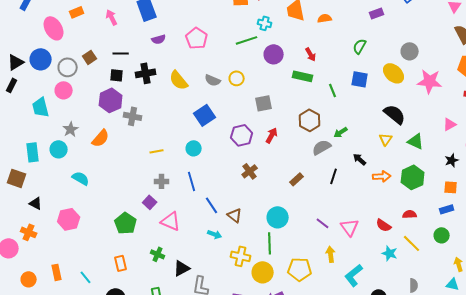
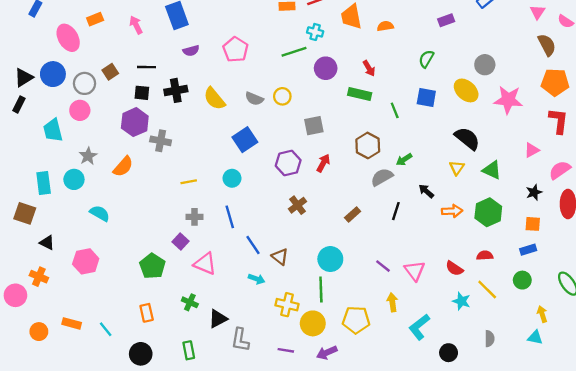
orange rectangle: (57, 272) -> (72, 323), turned -63

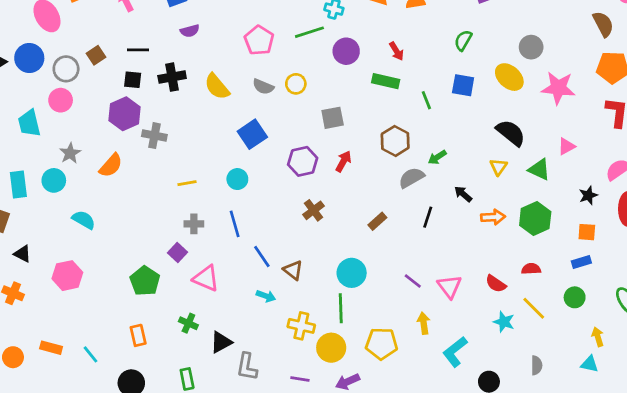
pink pentagon: (236, 49) -> (259, 40), moved
pink triangle: (532, 150) -> (566, 146), moved

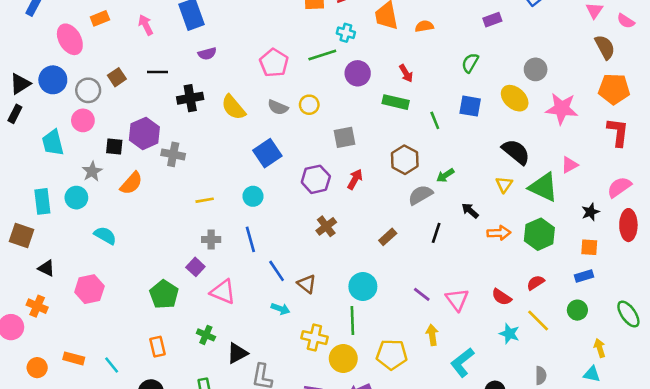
black square: (133, 80) -> (114, 147), moved
green triangle: (539, 170) -> (543, 187), size x1.4
red semicircle: (531, 269) -> (536, 283), turned -30

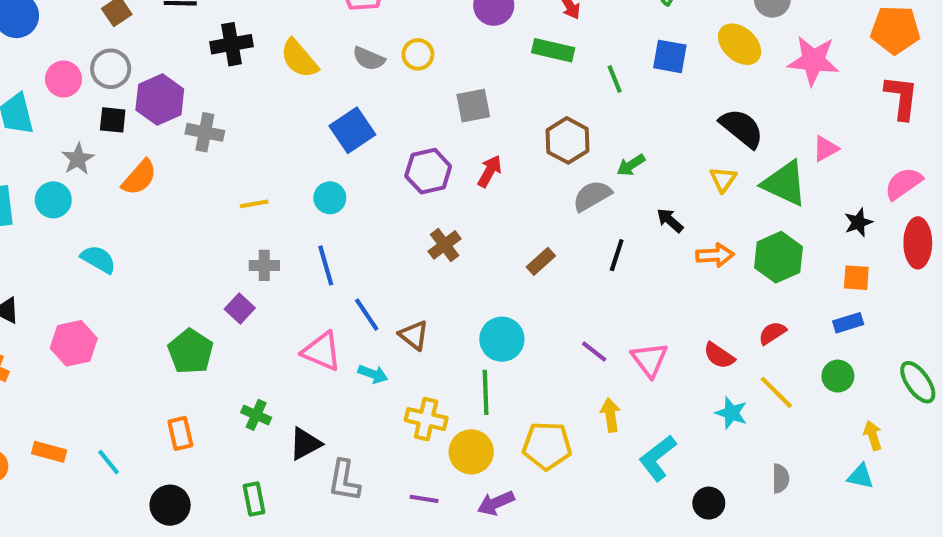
gray circle: (88, 90) -> (111, 69), moved
pink triangle: (223, 292) -> (322, 351), moved

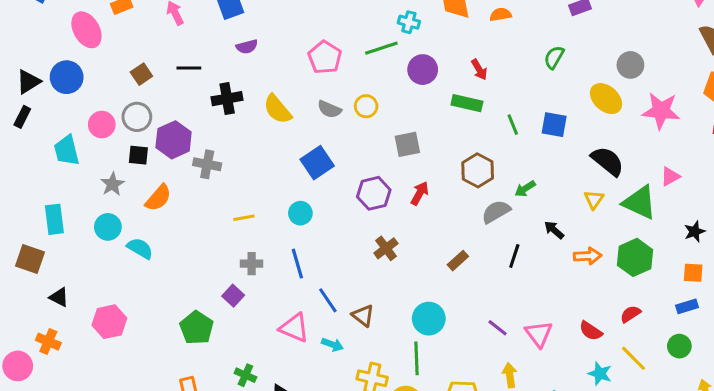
blue square: (670, 56) -> (554, 125), moved
cyan circle: (53, 200) -> (108, 227), moved
cyan semicircle: (98, 259) -> (140, 248), moved

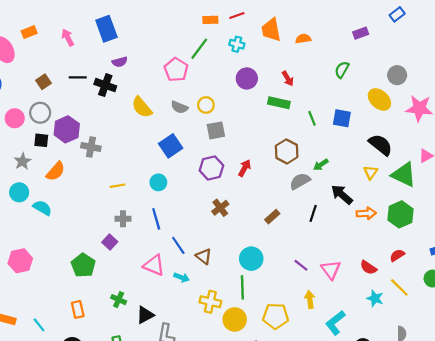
green line: (381, 48) -> (199, 49), moved, turned -35
black cross: (227, 99) -> (105, 85), moved, turned 30
gray square: (407, 144) -> (216, 130), moved
black arrow: (554, 230) -> (342, 195), size x1.5

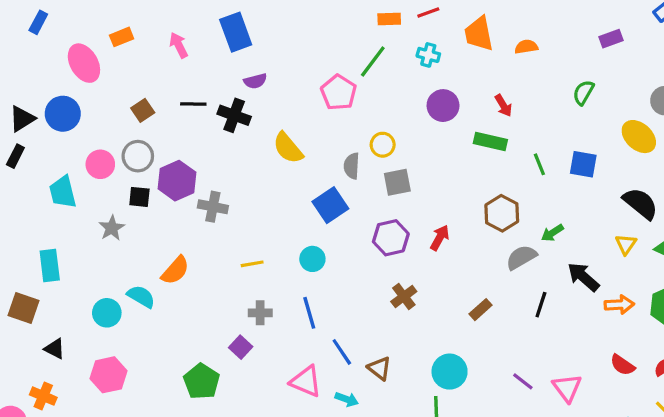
gray semicircle: (179, 107) -> (352, 166), moved, turned 70
orange semicircle: (56, 171) -> (175, 270), moved
cyan circle: (19, 192) -> (107, 313), moved
red semicircle: (368, 267) -> (623, 365), moved

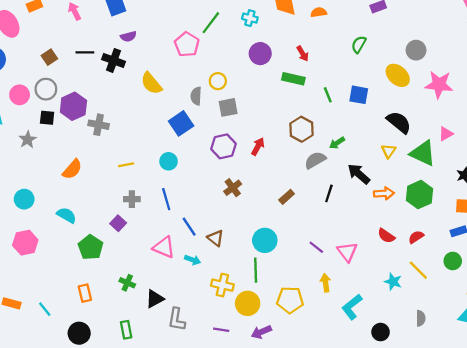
cyan semicircle: (141, 296) -> (67, 215), moved

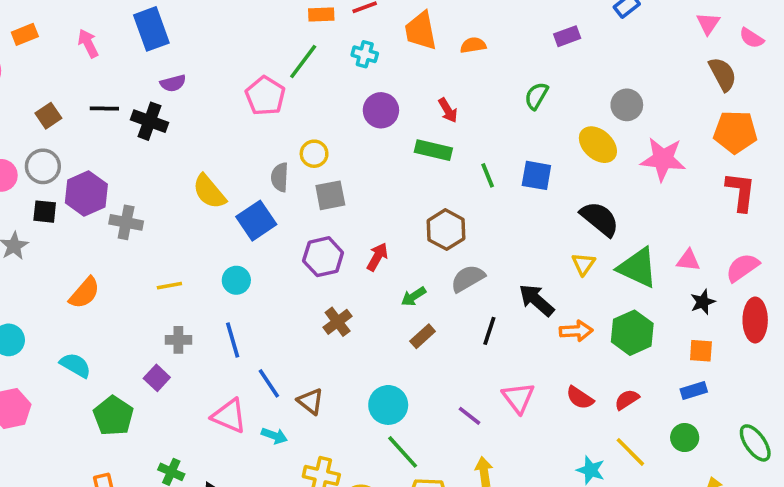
yellow semicircle: (151, 83) -> (209, 192), moved
pink triangle: (446, 134) -> (688, 260), moved, turned 35
green arrow: (337, 143) -> (413, 297), moved
pink triangle: (347, 252) -> (518, 398), moved
green line: (256, 270) -> (403, 452), moved, turned -40

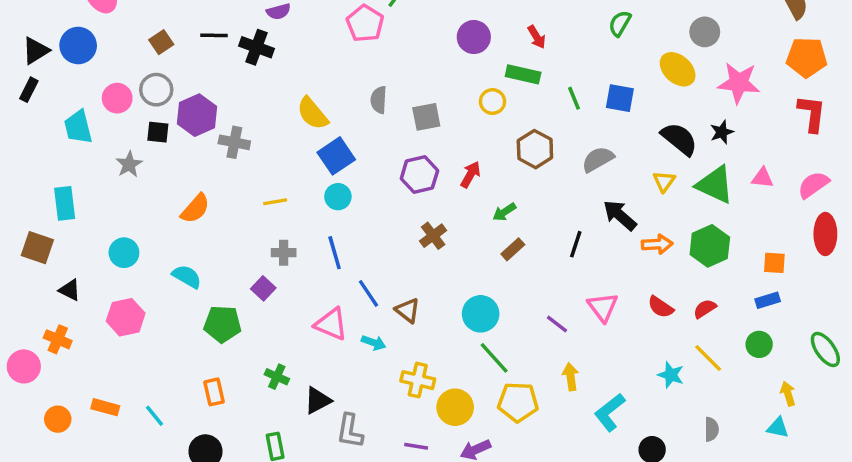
yellow circle: (314, 154) -> (492, 102), moved
blue square: (256, 221) -> (336, 156), moved
gray semicircle: (468, 278) -> (598, 159), moved
black star: (703, 302) -> (722, 132), moved
green pentagon: (113, 416) -> (222, 324), turned -30

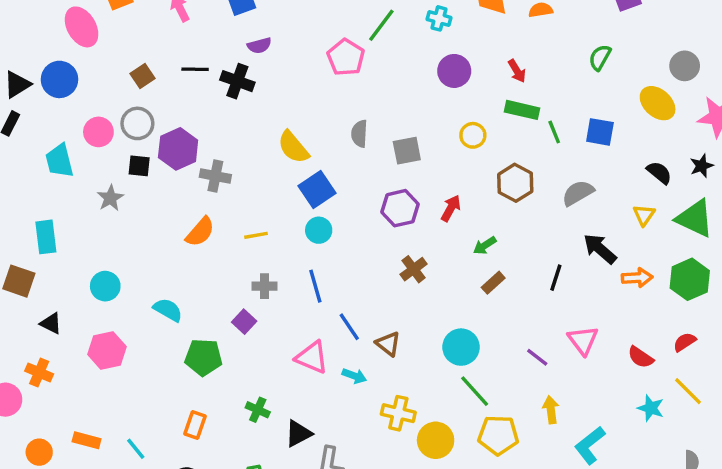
green rectangle: (523, 74) -> (522, 110), moved
black semicircle: (679, 139) -> (659, 173), size x0.7
orange semicircle: (195, 209) -> (200, 232), moved
red semicircle: (661, 307) -> (641, 357), moved
orange rectangle: (214, 392) -> (195, 425), turned 32

